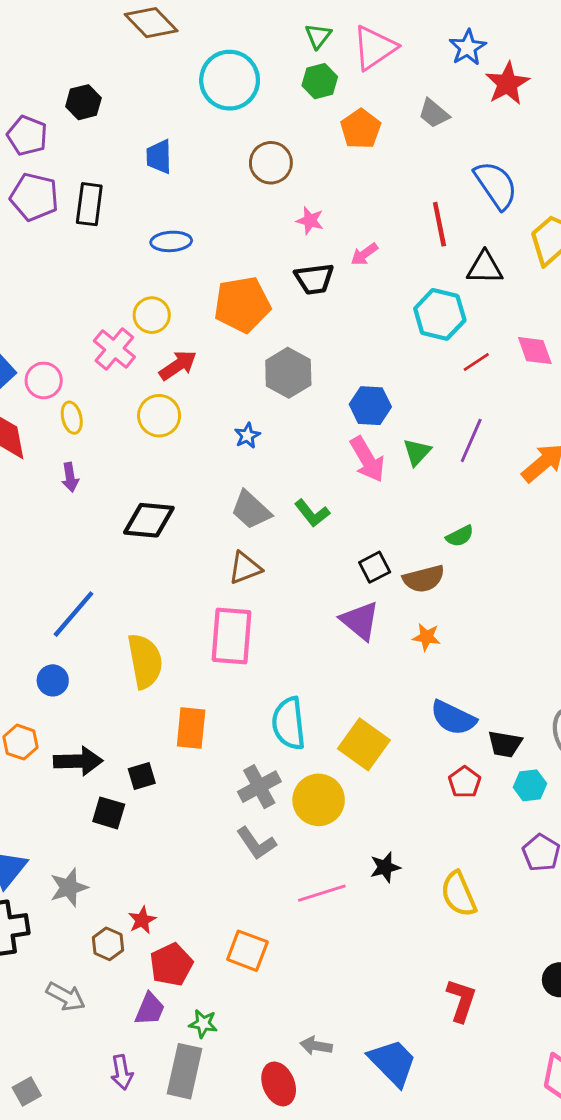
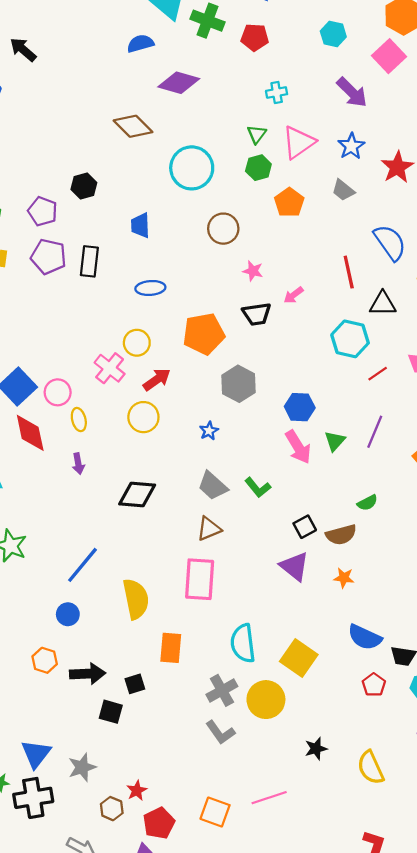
blue star: (468, 47) -> (351, 146), moved
pink line: (322, 893) -> (269, 798), moved

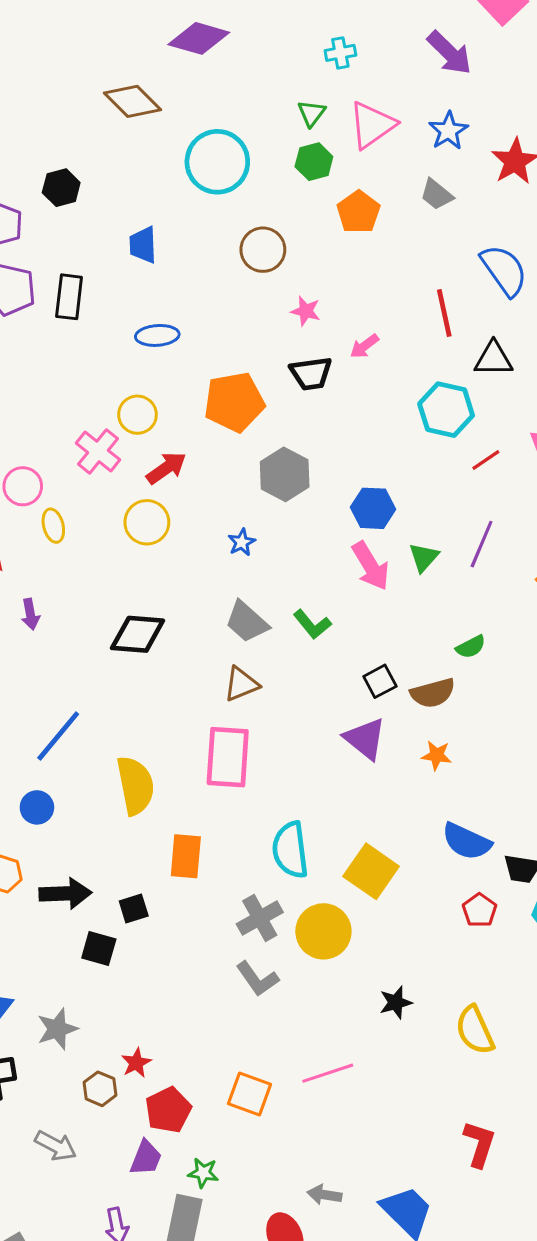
purple arrow: (78, 464) -> (30, 614), moved

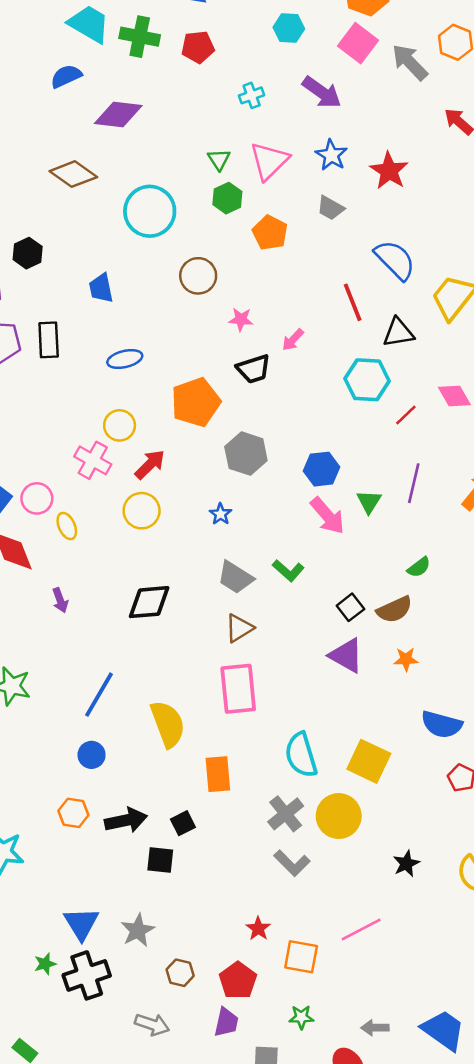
cyan cross: (340, 53) -> (252, 95), moved
red star: (136, 1063) -> (258, 929), moved
green star: (203, 1173) -> (301, 1017), moved

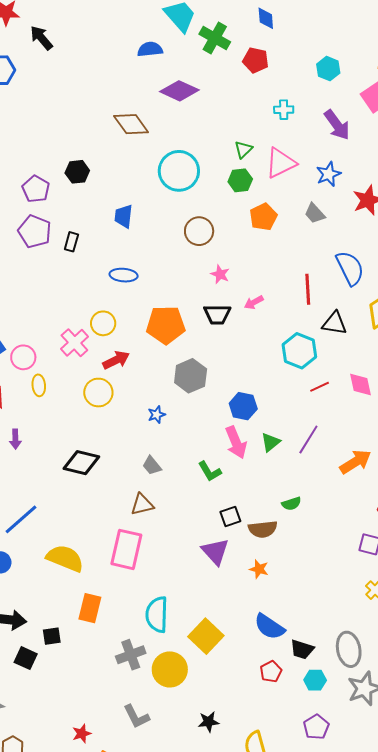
black rectangle: (49, 340) -> (71, 242), size x0.7
green L-shape: (288, 571) -> (210, 471), moved
gray trapezoid: (235, 577) -> (152, 466), size x0.7
yellow semicircle: (168, 724) -> (65, 558), turned -66
gray L-shape: (292, 863) -> (136, 717), moved

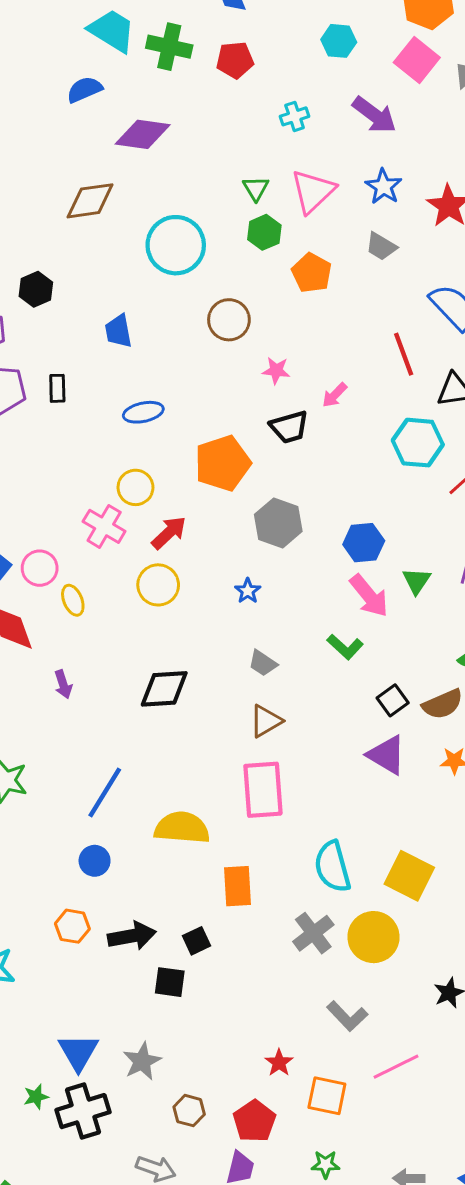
brown diamond: (131, 124) -> (90, 201), turned -45

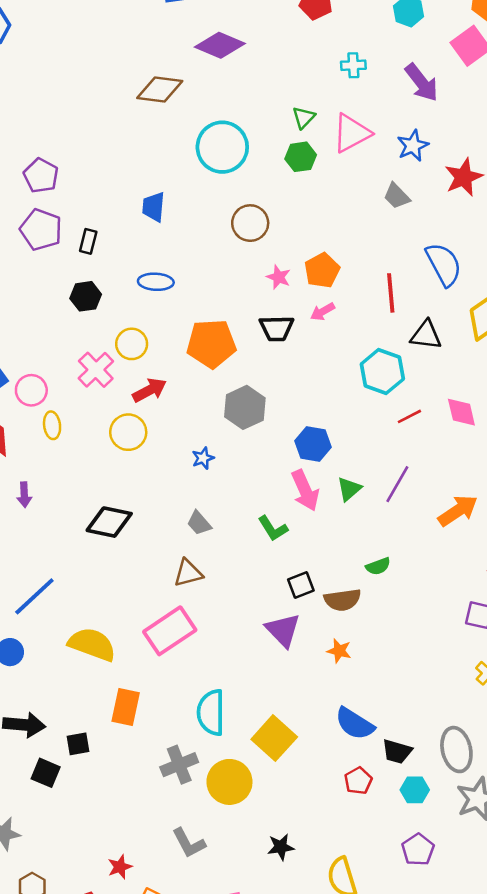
orange pentagon: (312, 273) -> (322, 270), moved
black hexagon: (36, 289) -> (86, 296), moved
pink rectangle: (263, 790) -> (170, 631), turned 45

